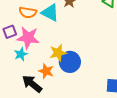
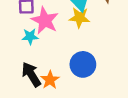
yellow star: (58, 53) -> (79, 18), moved
orange star: (46, 71) -> (50, 80), moved

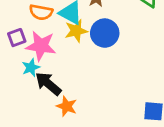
blue circle: (83, 64) -> (105, 33), moved
black arrow: (31, 74) -> (48, 84), moved

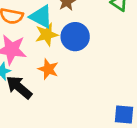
orange star: (67, 106) -> (48, 69), moved

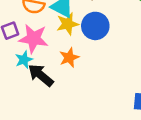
orange star: (48, 69) -> (69, 58), turned 30

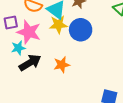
orange star: (69, 58) -> (62, 65), moved
black arrow: (41, 75) -> (30, 63), turned 100

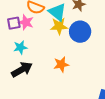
pink star: (29, 32) -> (26, 22), moved, size x0.7
black arrow: (30, 63) -> (22, 70), moved

